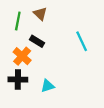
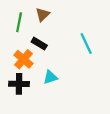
brown triangle: (40, 14) -> (43, 14), turned 32
cyan triangle: (48, 86) -> (50, 77), moved

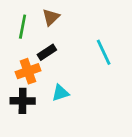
black rectangle: (39, 44) -> (47, 52), turned -64
orange cross: (24, 59) -> (28, 71), turned 30

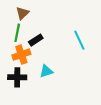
brown triangle: (51, 17) -> (22, 13), moved
green line: (23, 27) -> (17, 33), moved

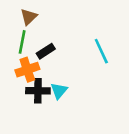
cyan triangle: (46, 71) -> (59, 91), turned -32
black cross: (17, 77) -> (38, 91), moved

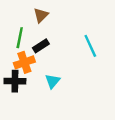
brown triangle: (29, 17) -> (41, 15), moved
black cross: (38, 91) -> (15, 81), moved

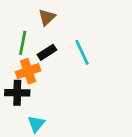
cyan line: (90, 46) -> (82, 52), moved
cyan triangle: (53, 81) -> (36, 124), moved

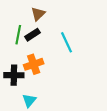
black rectangle: (47, 52) -> (33, 35), moved
orange cross: (28, 71) -> (34, 64), moved

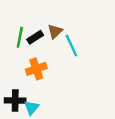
brown triangle: (38, 14) -> (55, 31), moved
black cross: (14, 75) -> (15, 100), moved

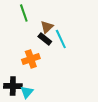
green line: (20, 37) -> (24, 13), moved, turned -30
black rectangle: (35, 37) -> (45, 39), moved, turned 72

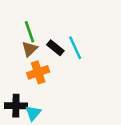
green line: (24, 13) -> (30, 32), moved
brown triangle: (47, 27) -> (30, 49), moved

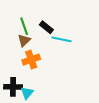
black rectangle: (55, 48) -> (46, 27), moved
cyan line: (75, 48) -> (61, 39), turned -54

